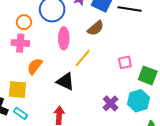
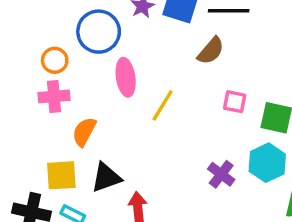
brown semicircle: (96, 28) -> (211, 51), moved
pink square: (125, 62) -> (235, 102), turned 32
black triangle: (65, 81) -> (106, 177), moved, turned -36

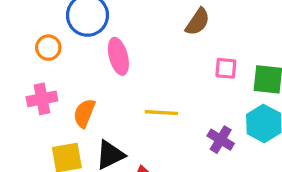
pink cross: (54, 96) -> (42, 99), moved
yellow line: (163, 105) -> (161, 113), moved, turned 68

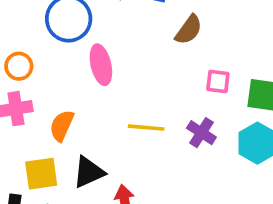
orange circle: (48, 48) -> (19, 66), moved
purple cross: (221, 140) -> (201, 133), moved

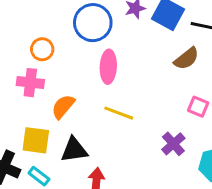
yellow line: (146, 128) -> (119, 113), moved

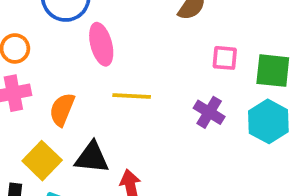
yellow square: (36, 140) -> (42, 161), turned -36
black triangle: (74, 150) -> (92, 158), turned 32

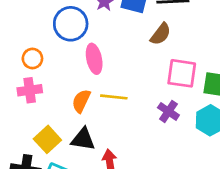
pink square: (225, 58) -> (182, 73), size x1.6
orange semicircle: (62, 110) -> (81, 101), moved

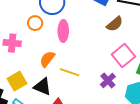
orange circle: (32, 58) -> (35, 23), moved
pink square: (182, 73) -> (123, 56), turned 30
yellow line: (114, 97) -> (70, 72), moved

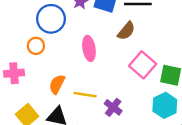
pink ellipse: (63, 31) -> (89, 48), moved
purple cross: (108, 81) -> (113, 107), moved

